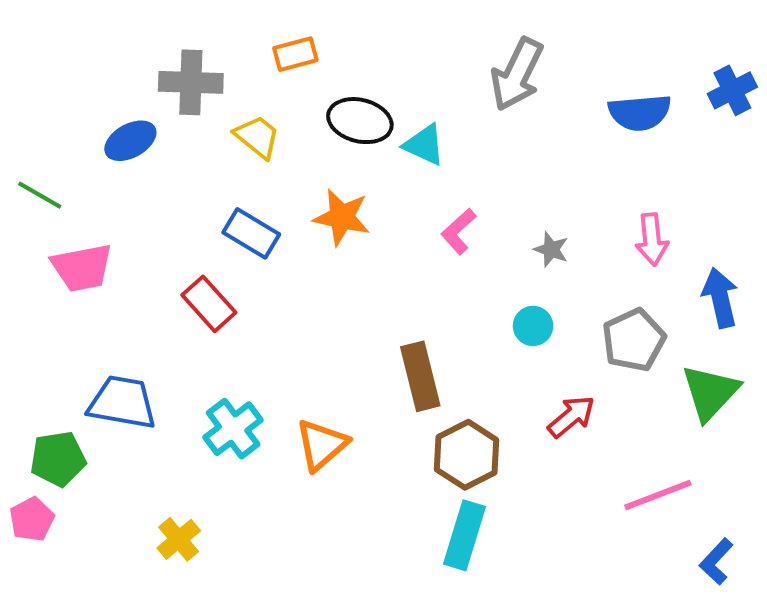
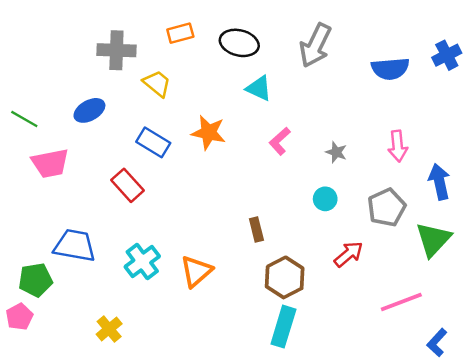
black ellipse: (360, 121) -> (239, 43), moved
blue ellipse: (130, 141) -> (89, 110), moved
brown rectangle: (420, 376) -> (256, 230), size x0.6

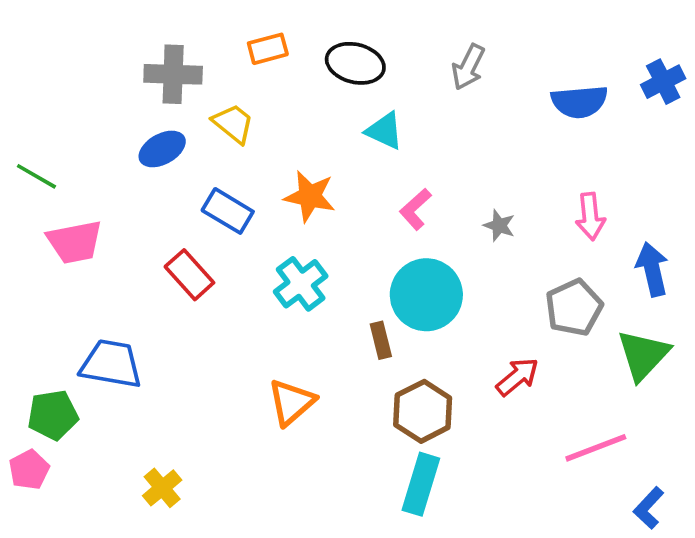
gray arrow: (315, 45) -> (468, 67), size x0.7
blue ellipse: (89, 110) -> (162, 149), moved
cyan circle: (325, 199) -> (426, 295), moved, size x2.0
cyan cross: (142, 261) -> (301, 284), moved

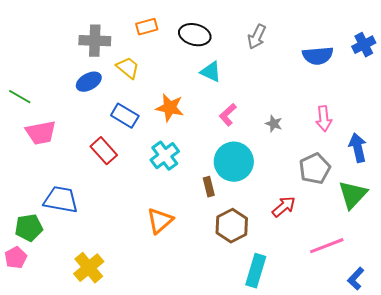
cyan rectangle: (421, 484) -> (256, 271), moved
yellow cross: (162, 488) -> (89, 268), size x1.4

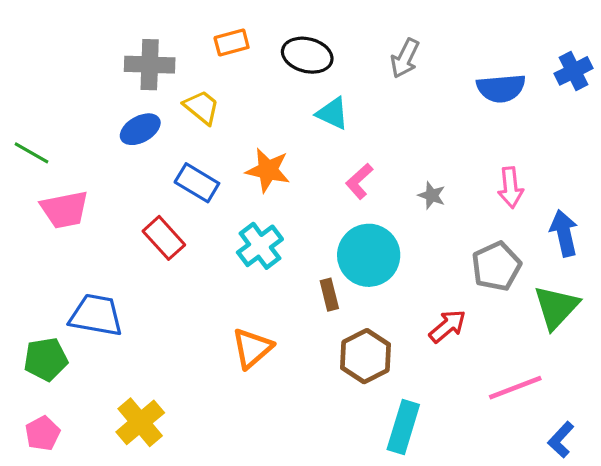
pink pentagon: (16, 258) -> (43, 433), moved

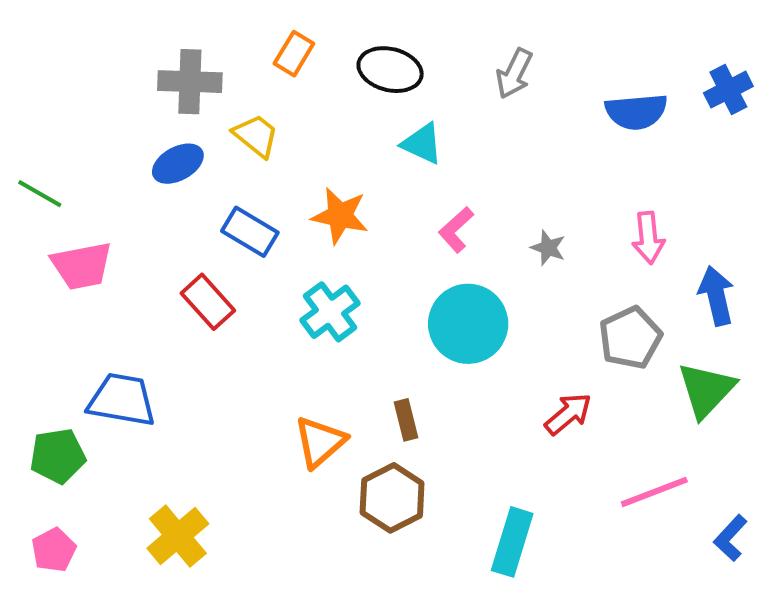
orange rectangle: (232, 43) -> (294, 54), turned -44
brown rectangle: (329, 295) -> (406, 420), moved
brown hexagon: (366, 356) -> (392, 498), moved
blue L-shape: (561, 440) -> (730, 538), moved

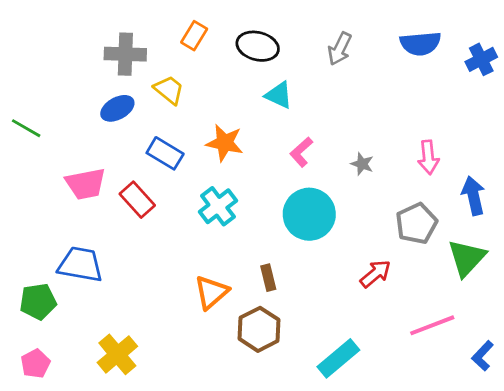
blue semicircle: (636, 112) -> (420, 44), moved
pink trapezoid: (82, 266) -> (86, 184), moved
cyan rectangle: (512, 542) -> (338, 358), turned 33

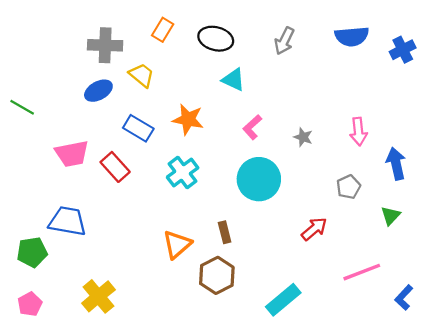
gray pentagon: (416, 223) -> (348, 187), size x0.7
green triangle: (467, 258) -> (391, 216), size x0.6

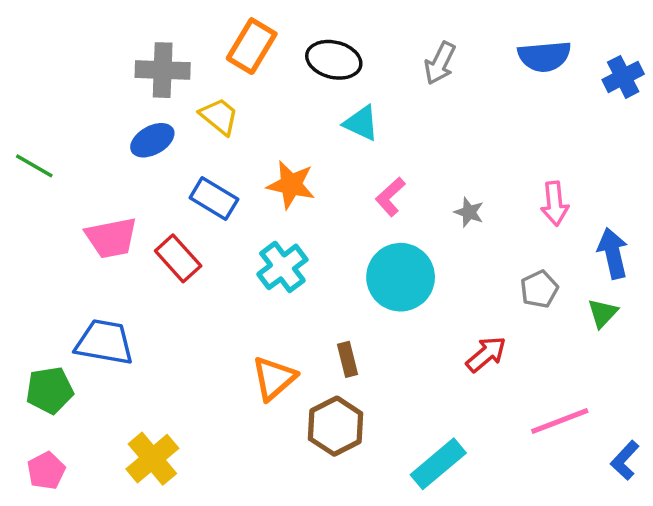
orange rectangle: (163, 30) -> (252, 46), size x1.4
green triangle: (391, 216) -> (603, 313), moved

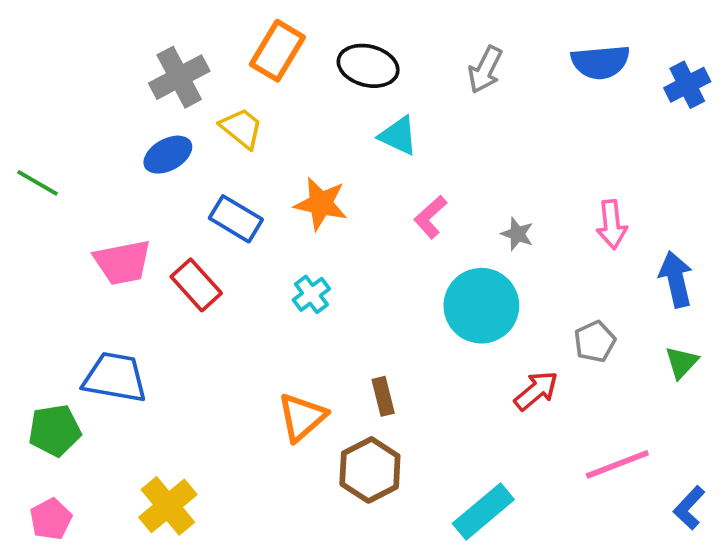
gray cross: (163, 70) -> (179, 77), turned -30
cyan cross: (282, 267) -> (311, 294), size x0.7
cyan circle: (401, 277) -> (481, 306), moved
gray pentagon: (539, 289) -> (595, 342), moved
green triangle: (603, 313) -> (682, 362), moved

